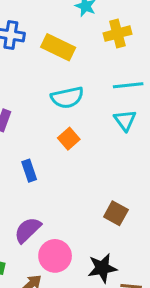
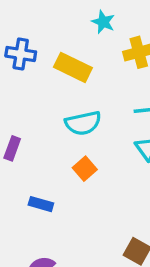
blue rectangle: (29, 171) -> (41, 204), turned -55

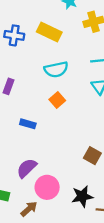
blue cross: (21, 54) -> (14, 35), moved

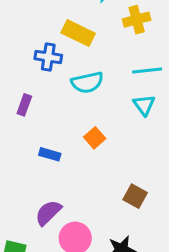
blue cross: (14, 35) -> (48, 57), moved
orange square: (57, 100) -> (95, 138), moved

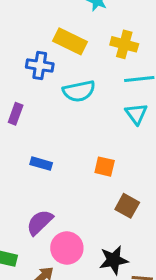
yellow cross: (137, 20) -> (124, 44), moved, turned 30
orange square: (95, 138) -> (105, 167), moved, turned -36

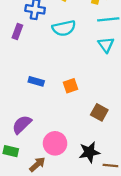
purple rectangle: (16, 114) -> (17, 32), moved
orange square: (105, 167) -> (71, 86), moved, turned -32
purple semicircle: (40, 222) -> (22, 125), moved

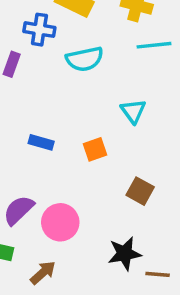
cyan triangle: (106, 45) -> (133, 111), moved
pink circle: (55, 143) -> (60, 222), moved

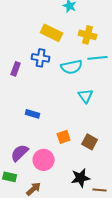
blue cross: (39, 30) -> (41, 58), moved
cyan semicircle: (85, 59) -> (72, 67), moved
orange square: (95, 149) -> (64, 137), moved

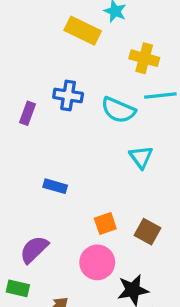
yellow rectangle: (52, 33) -> (83, 31), moved
cyan semicircle: (72, 67) -> (118, 110), turned 35
pink circle: (44, 160) -> (97, 262), moved

